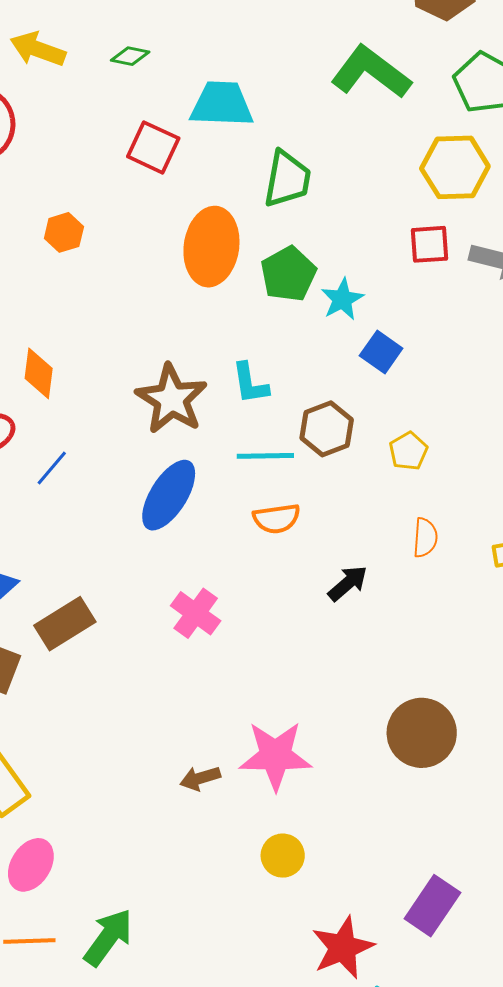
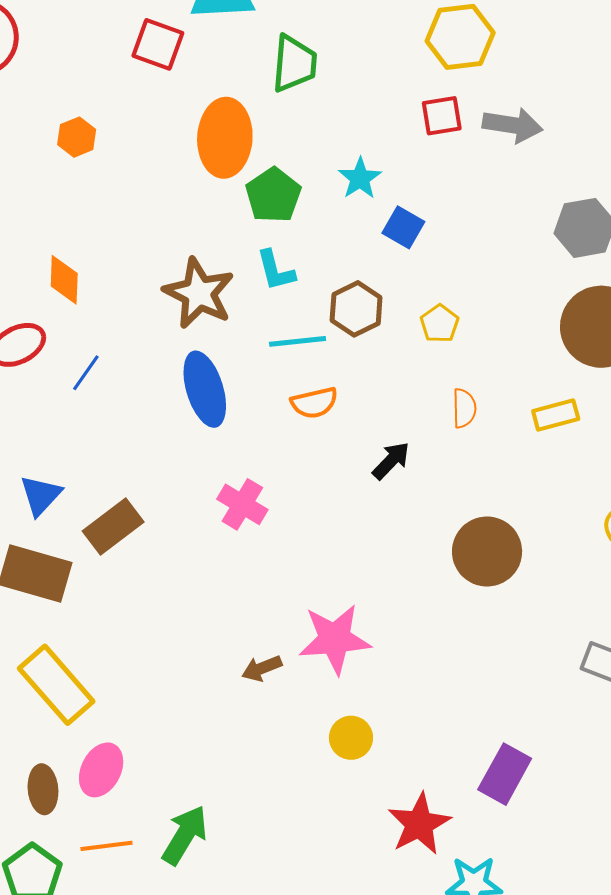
green pentagon: (288, 274) -> (273, 195), moved
blue ellipse: (169, 495) -> (205, 389), turned -44
brown circle: (422, 733) -> (487, 552), moved

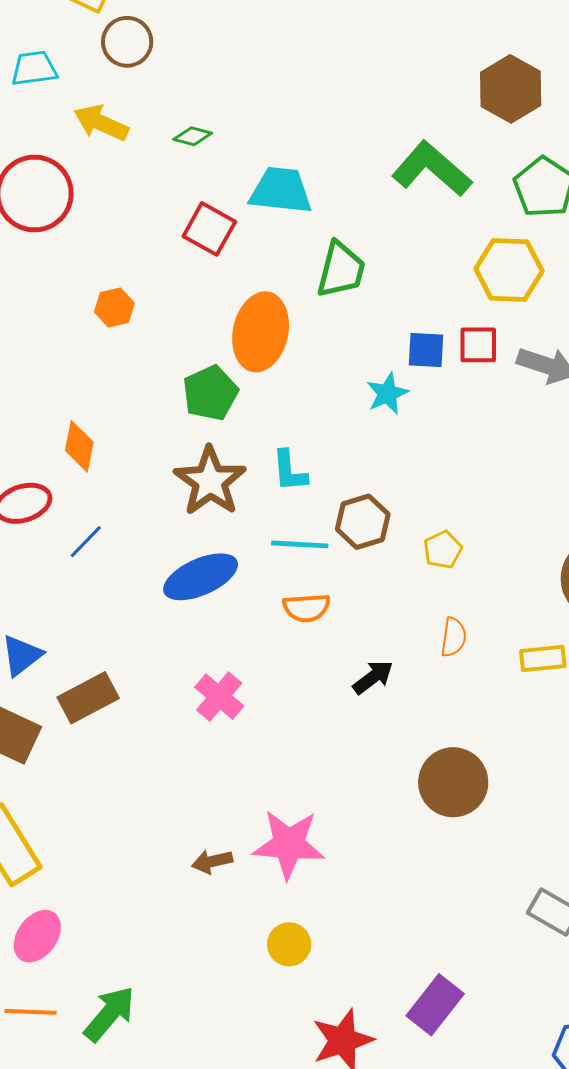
green pentagon: (273, 195) -> (210, 393), moved
blue square: (403, 227) -> (426, 350), moved, turned -36
blue ellipse: (205, 389) -> (201, 577), turned 74

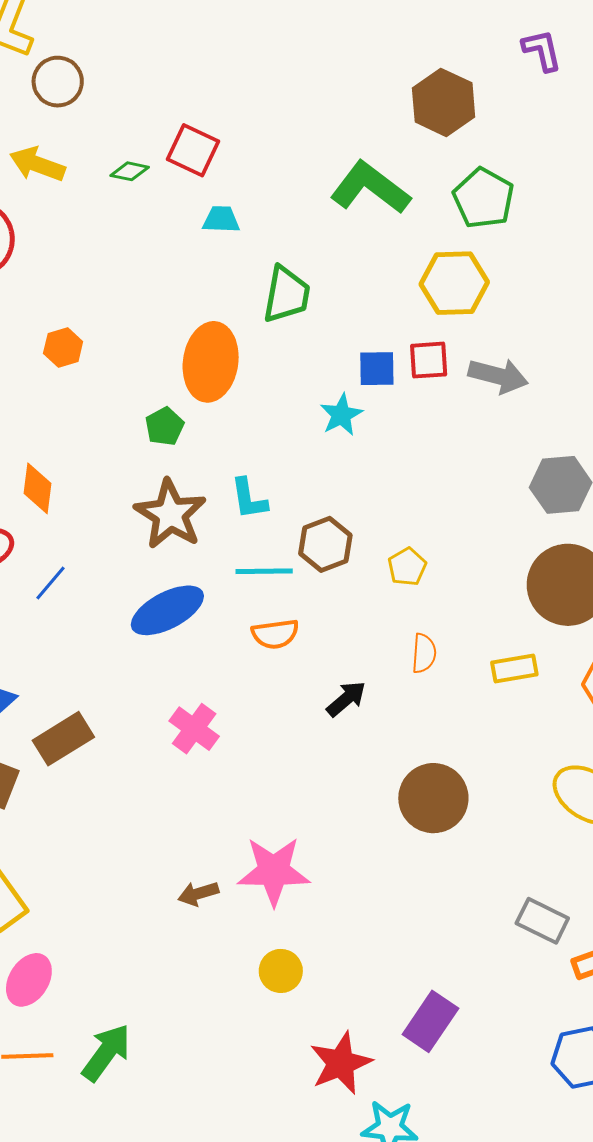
cyan trapezoid: (281, 191) -> (221, 219), size x0.6
red square: (209, 229) -> (193, 150), moved
green pentagon: (210, 393) -> (165, 426), size x0.7

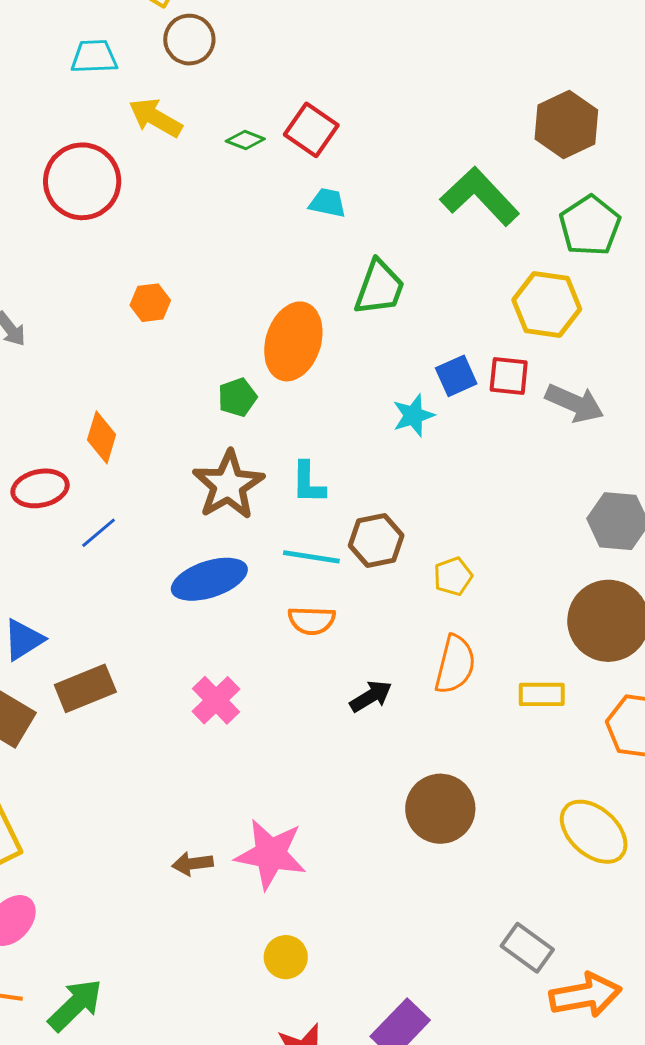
blue square: (377, 369) -> (456, 376), turned -33
orange semicircle: (424, 653) -> (455, 664), size x1.5
yellow circle: (281, 971) -> (286, 957), moved

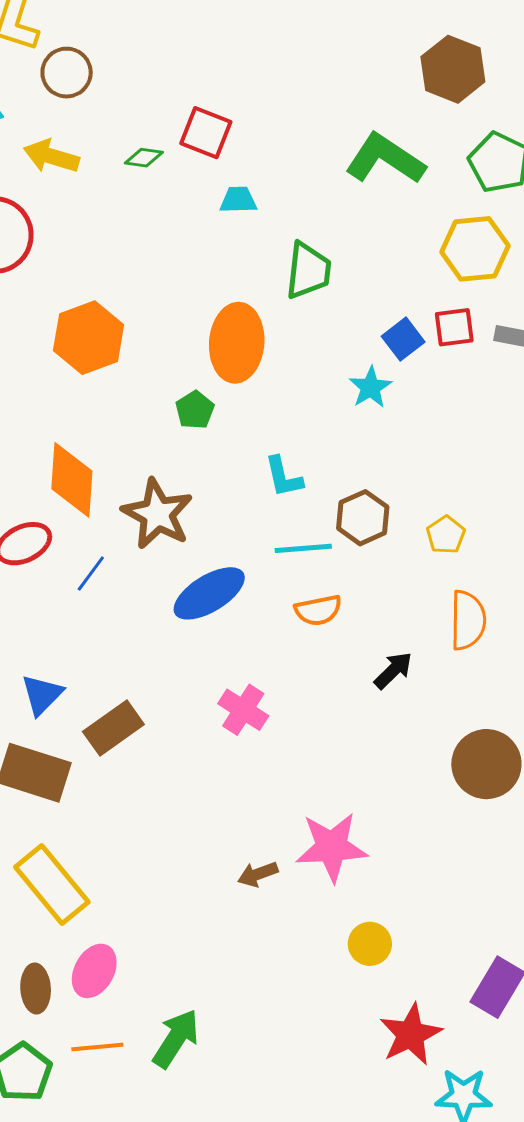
orange hexagon: (150, 303) -> (89, 338), size x1.8
orange diamond: (102, 437) -> (72, 480), size x1.5
brown star: (228, 485) -> (157, 514), moved

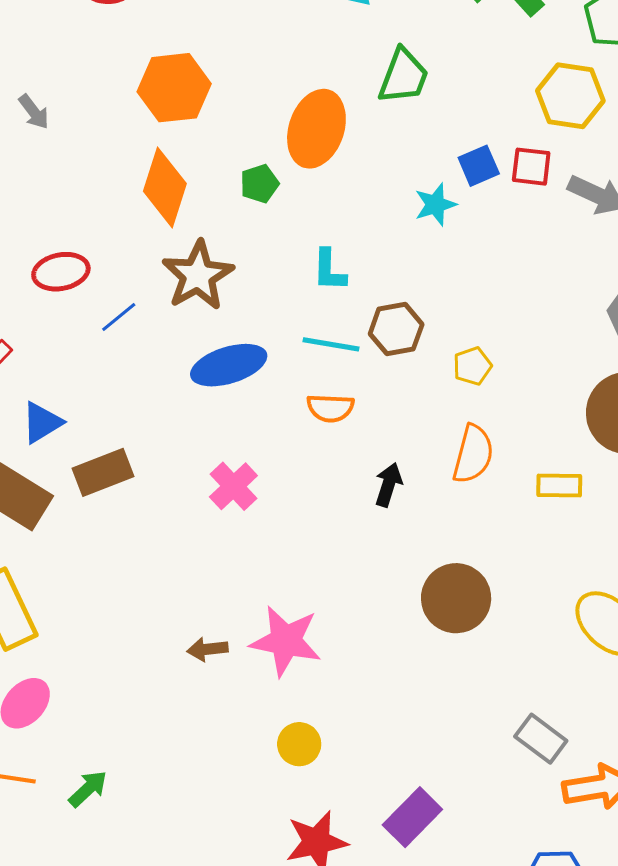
orange diamond: (72, 480) -> (165, 187), moved
black arrow: (393, 670) -> (388, 485), turned -42
green arrow: (176, 1039) -> (88, 789), size x0.7

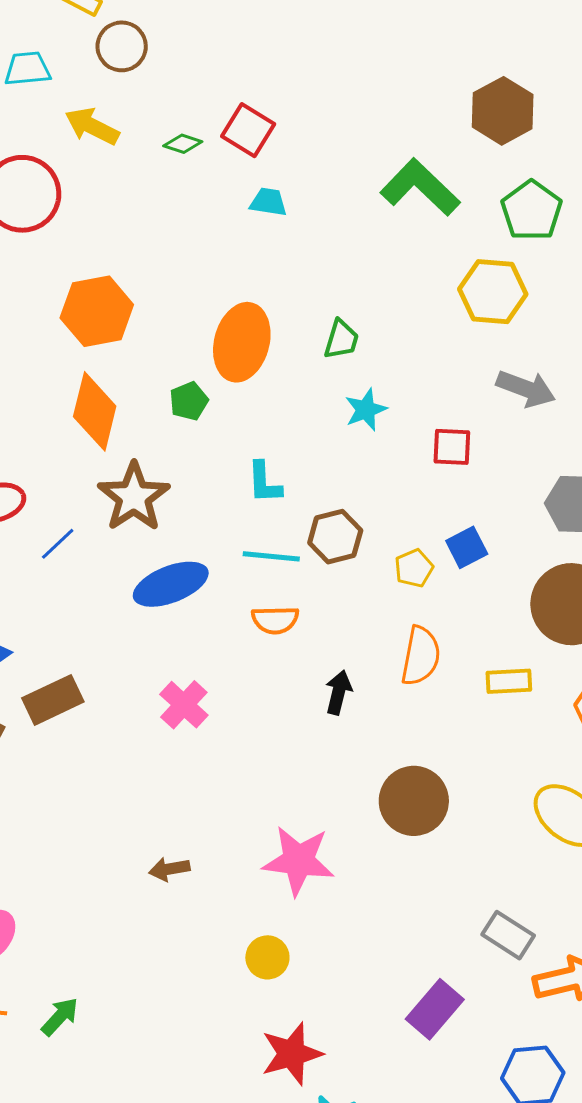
green trapezoid: (403, 76) -> (341, 339), moved, size x0.7
blue square: (479, 166) -> (467, 547), moved
red square: (531, 167) -> (452, 447), moved
pink star: (286, 641) -> (299, 861), moved
purple rectangle: (412, 817) -> (435, 1009), moved

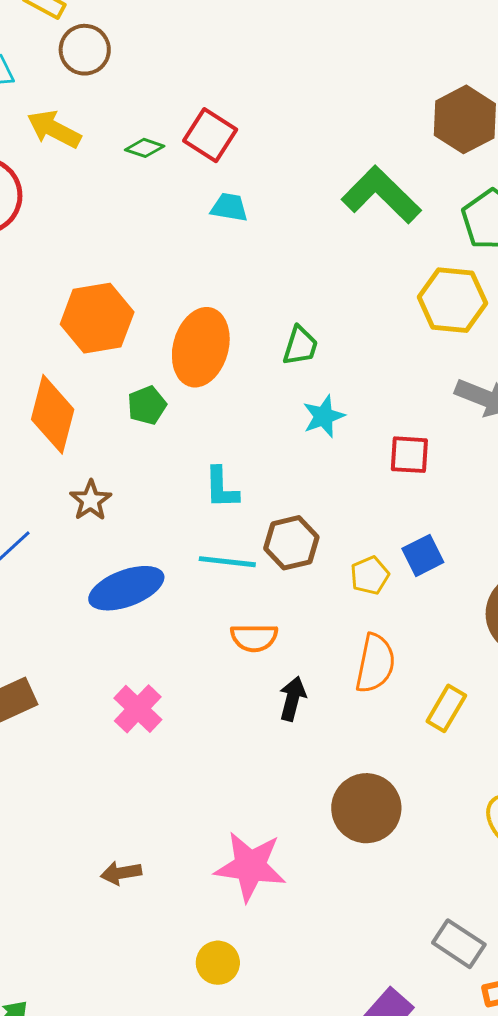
orange hexagon: (97, 311) -> (97, 318), moved
brown star: (134, 497) -> (91, 500), size x0.6
orange semicircle: (275, 620) -> (254, 638), moved
yellow rectangle: (509, 681) -> (446, 708), moved, turned -57

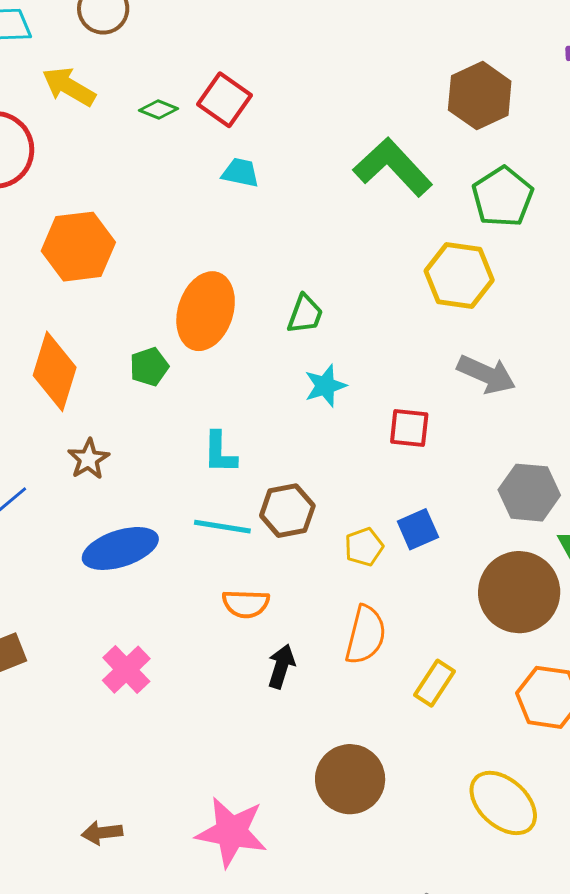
orange hexagon: (97, 318) -> (78, 247), moved

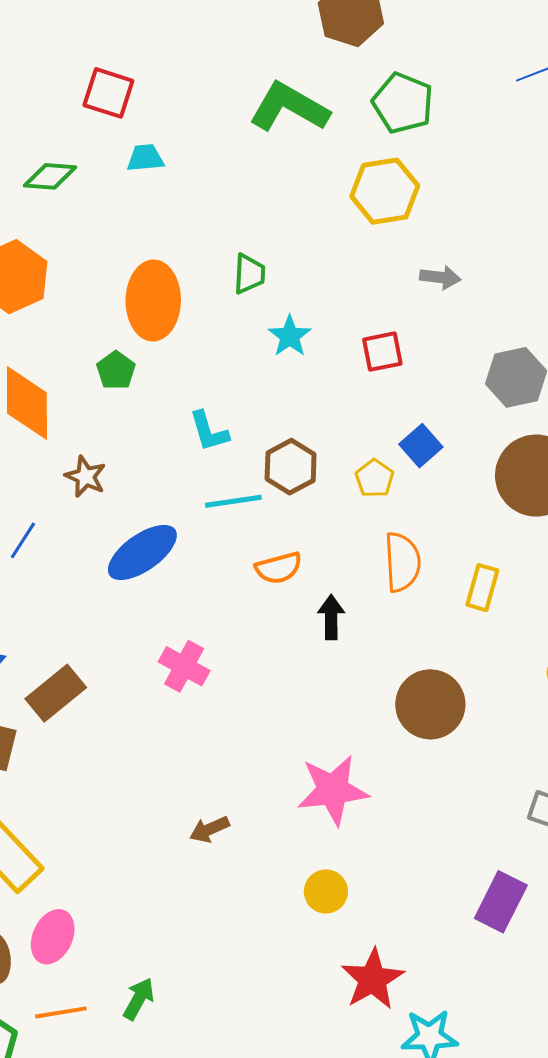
green diamond: (159, 109) -> (50, 176), moved, size x1.4
gray arrow: (486, 374) -> (440, 277), size x0.7

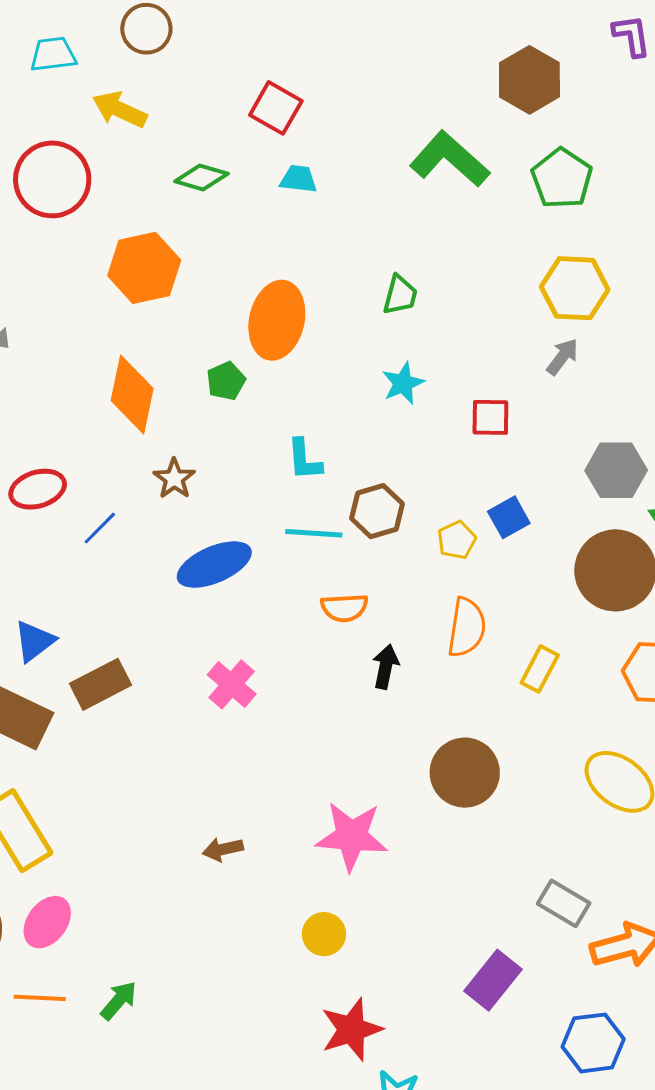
yellow hexagon: (385, 191) -> (575, 288), moved
green trapezoid: (249, 274) -> (400, 295), moved
gray arrow: (440, 277) -> (562, 357), turned -72

